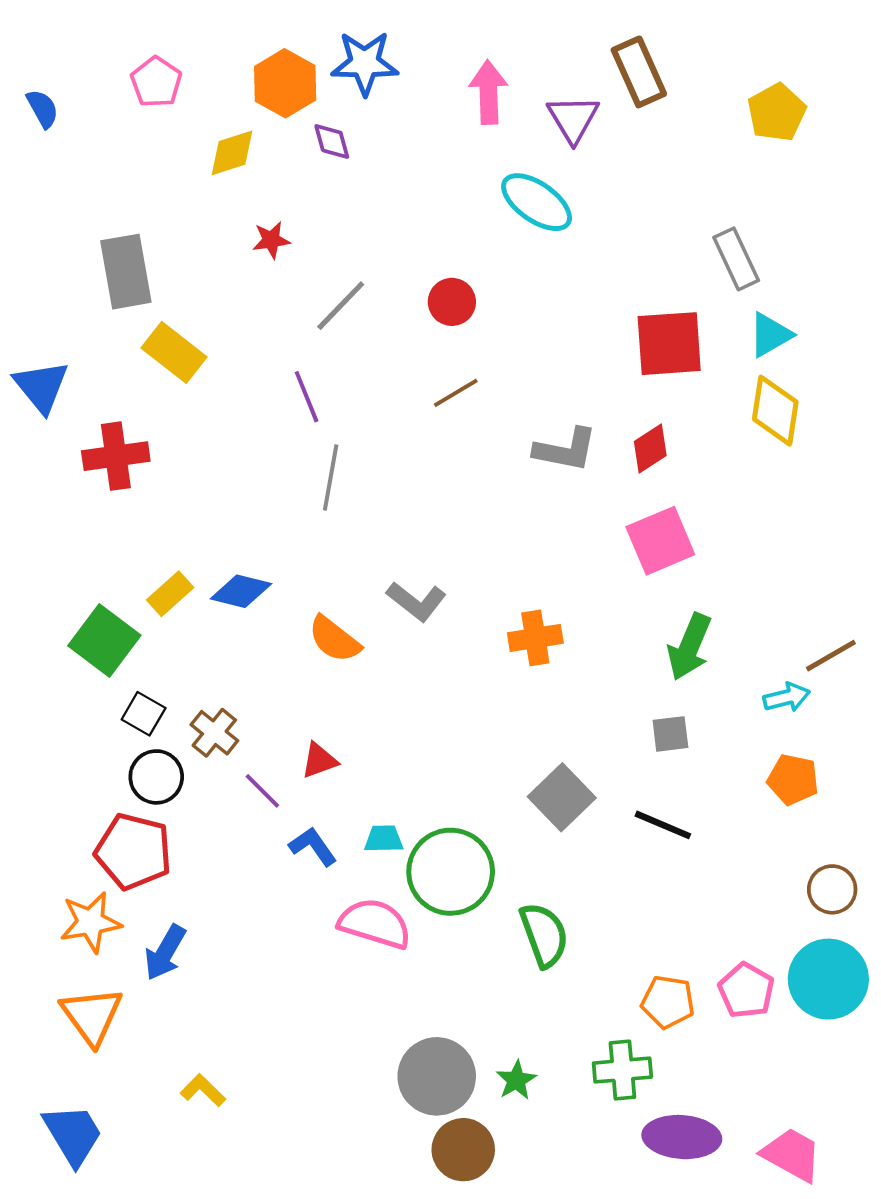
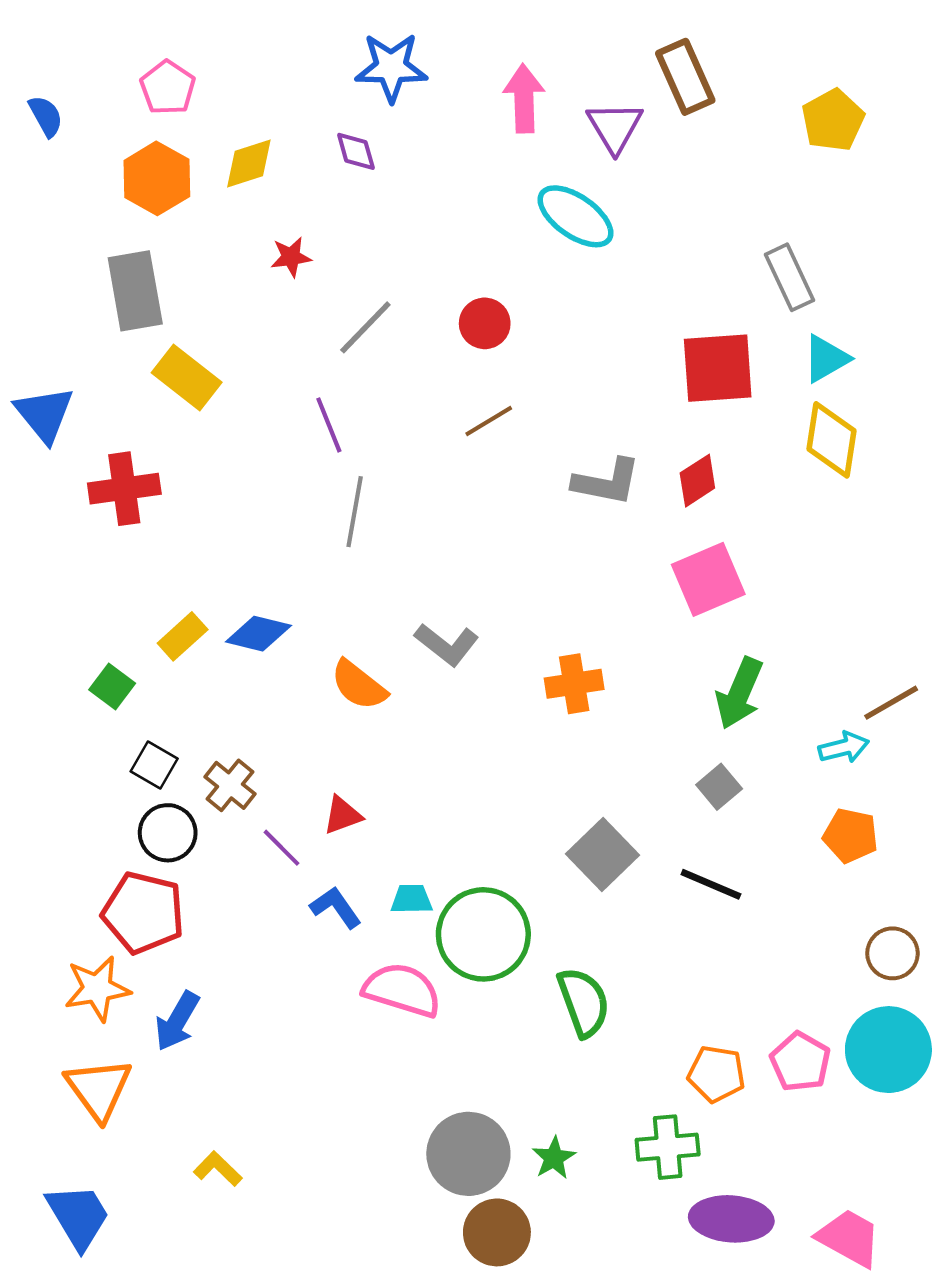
orange hexagon: (285, 83) -> (157, 178), moved
green square: (104, 640) -> (112, 686), size x0.6
gray square: (670, 734) -> (719, 787), turned -33

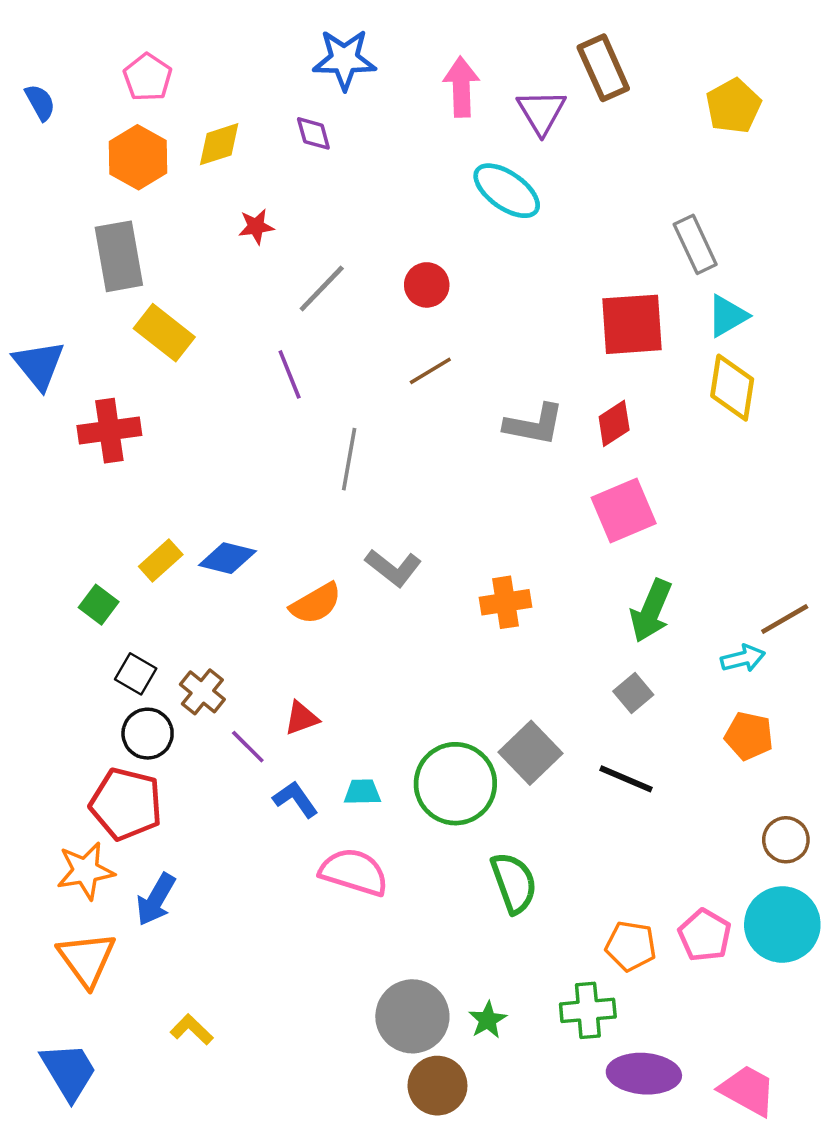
gray line: (355, 512) -> (349, 459), moved
orange semicircle: (359, 685) -> (316, 604), turned -68
green circle: (483, 934) -> (455, 784), moved

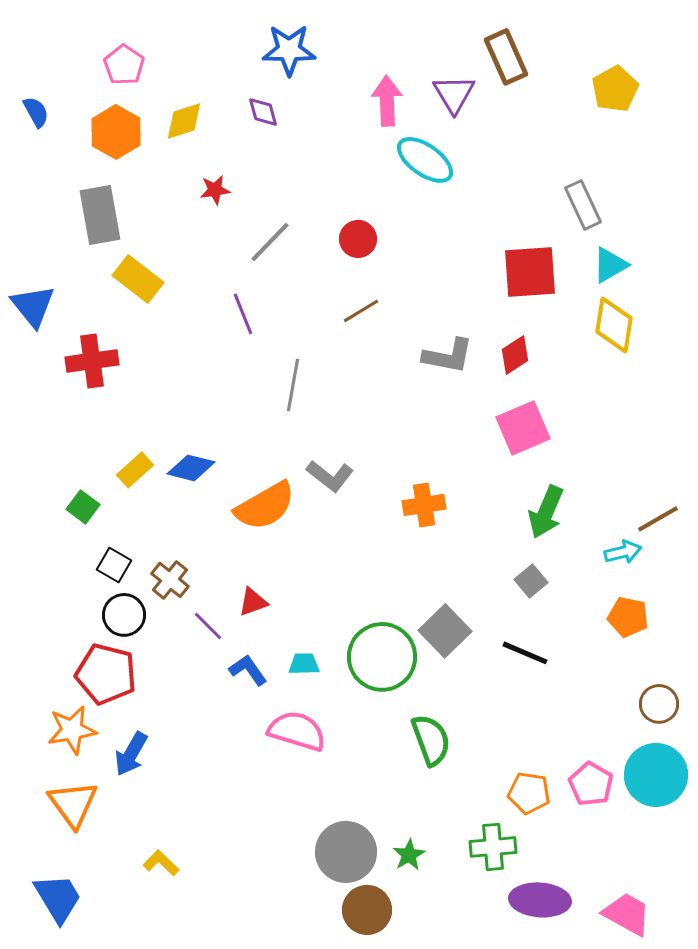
pink arrow: (461, 87) -> (387, 101), moved
blue semicircle: (40, 102) -> (36, 112), moved
orange semicircle: (316, 604) -> (265, 506), size x1.4

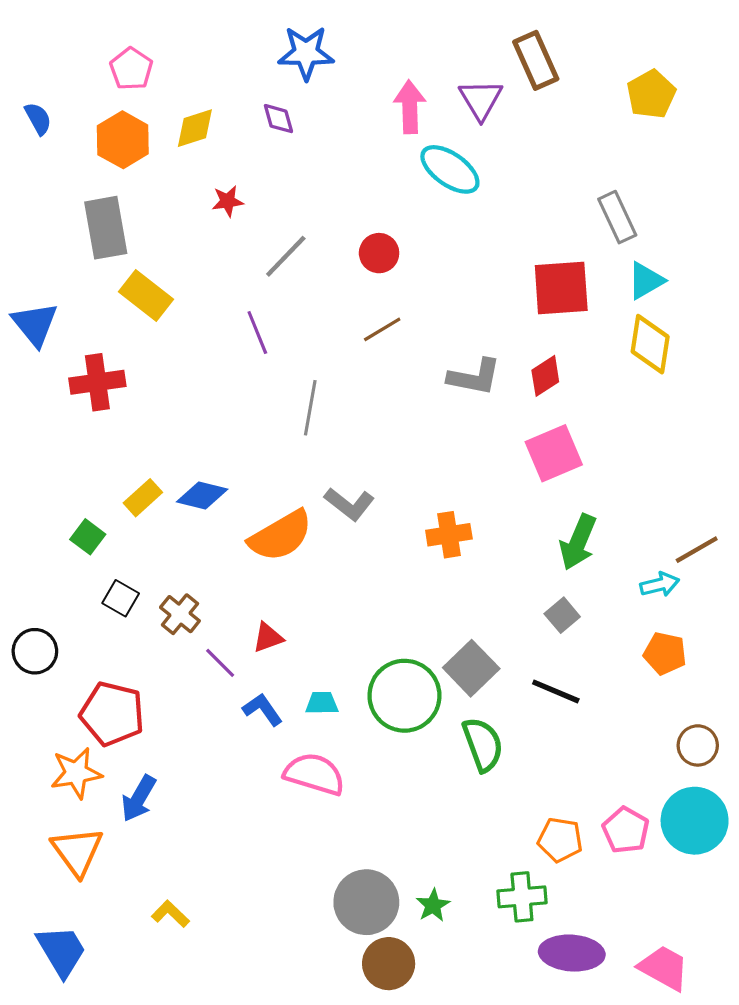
black circle: (124, 615) -> (35, 651), moved
green semicircle: (431, 740) -> (483, 744), moved

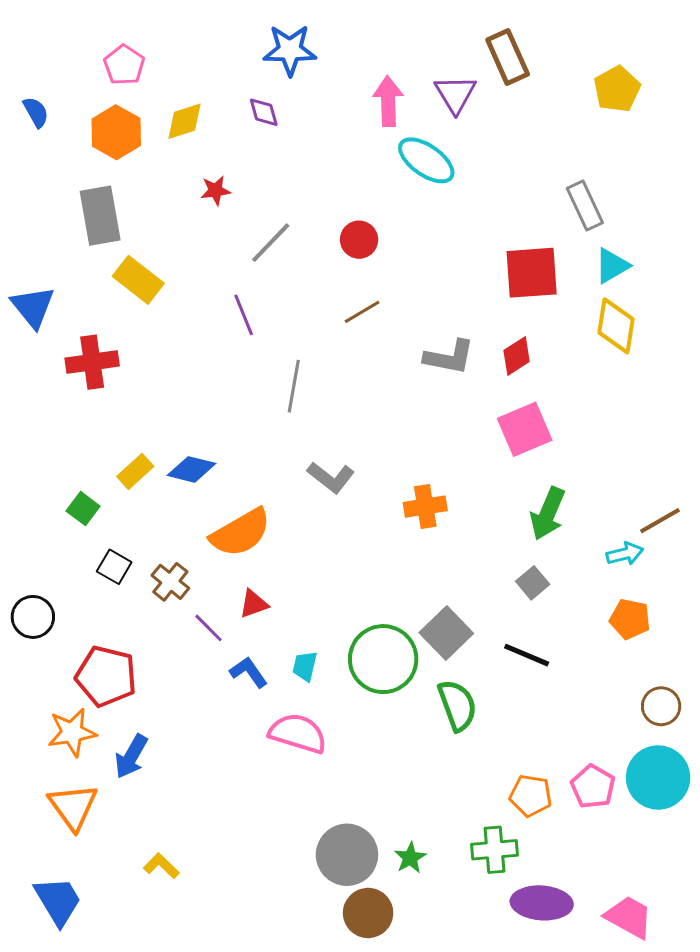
orange semicircle: (281, 536) -> (241, 533), moved
cyan trapezoid: (322, 703) -> (305, 666), turned -76

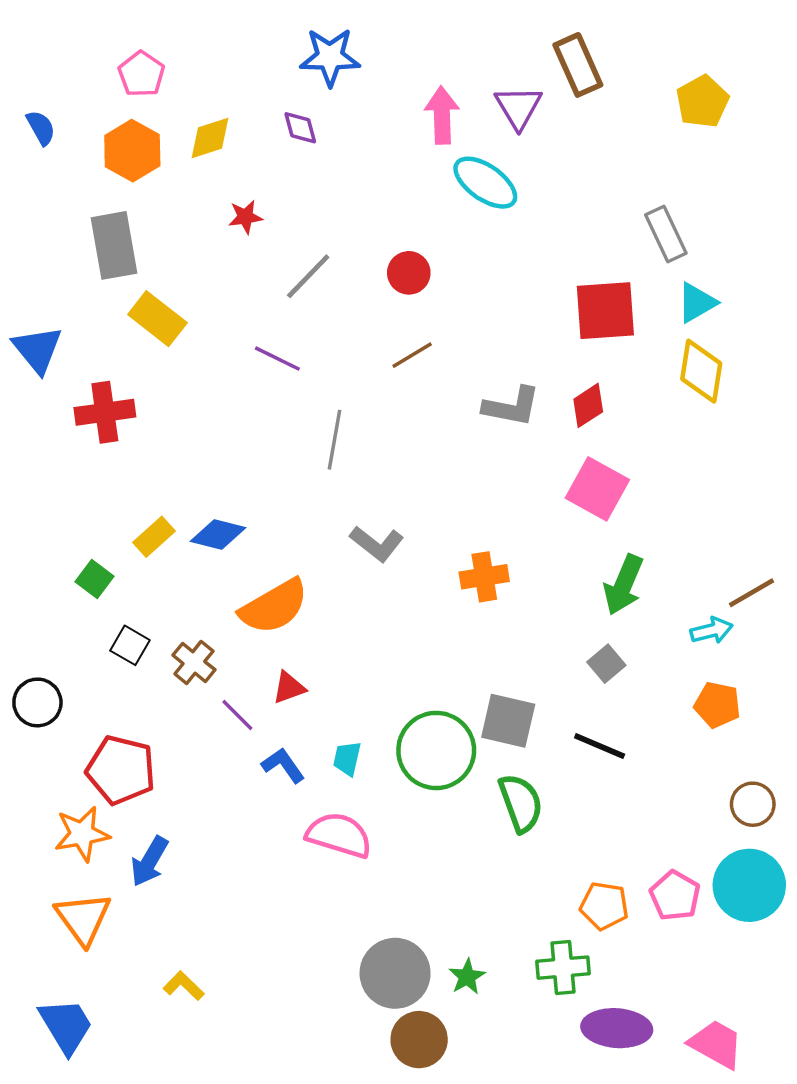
purple line: (244, 315) -> (277, 359), turned -42
pink square: (525, 429) -> (597, 489), turned -38
gray square: (446, 633) -> (508, 721), turned -33

